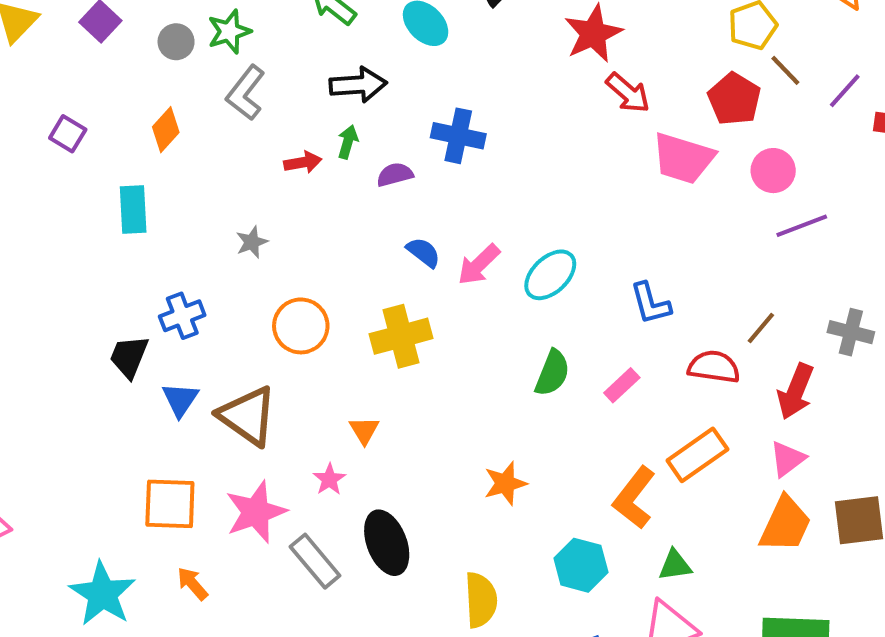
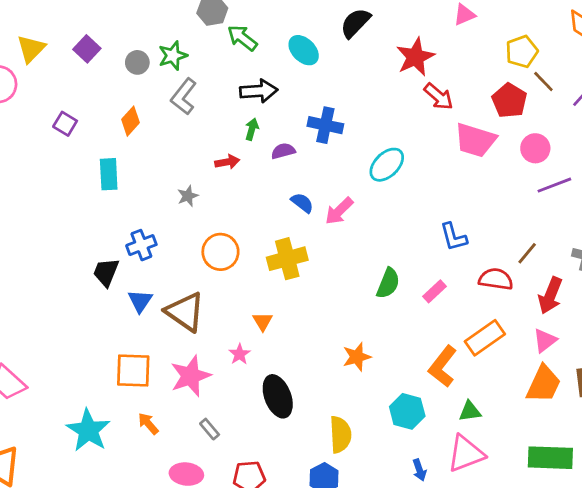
red arrow: (303, 162) -> (227, 162), moved
cyan ellipse: (550, 275) -> (387, 165), moved
gray rectangle: (315, 561) -> (210, 429), moved, size x0.6

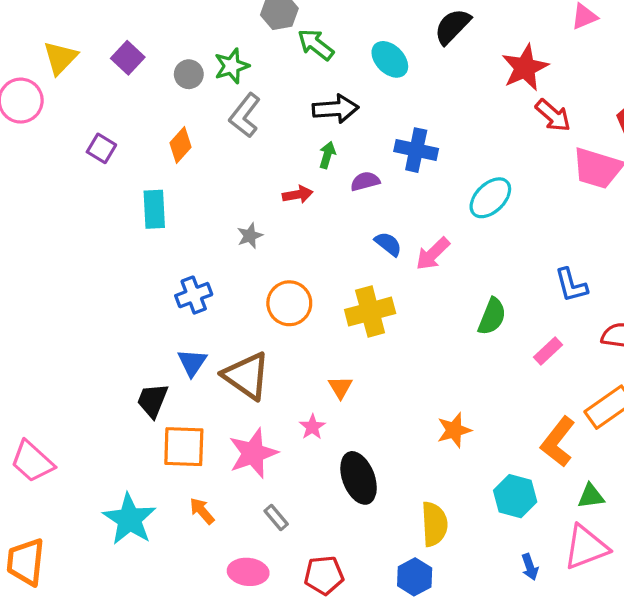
black trapezoid: (106, 272) -> (153, 401), moved
green semicircle: (388, 283) -> (492, 316), moved

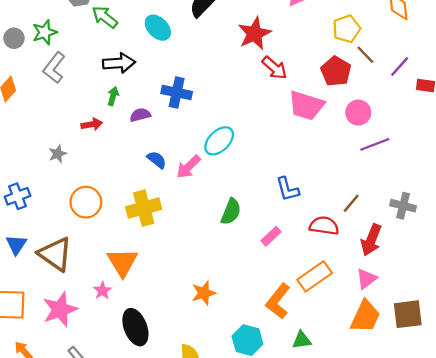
cyan ellipse: (490, 198) -> (219, 141), moved
orange triangle: (340, 387) -> (122, 262), size x1.8

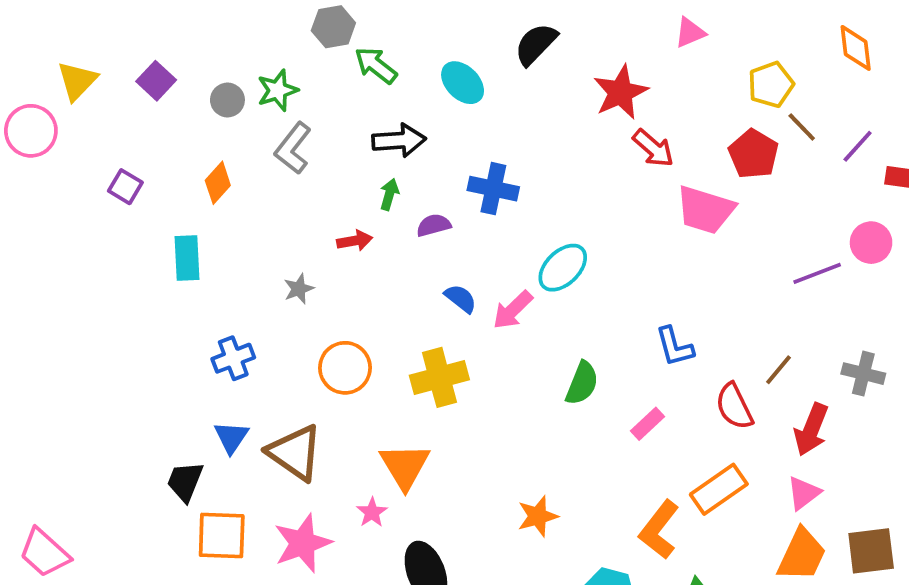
pink circle: (358, 113) -> (871, 243), moved
red semicircle: (324, 226) -> (734, 406), turned -124

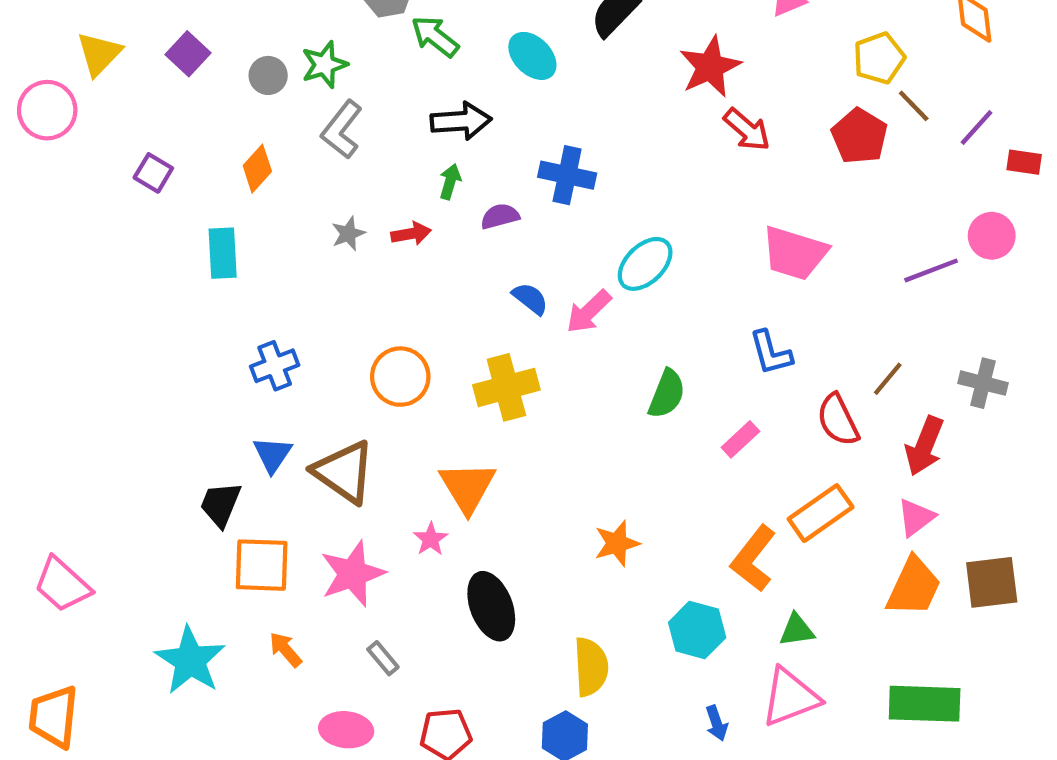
pink trapezoid: (705, 210) -> (795, 253), moved
gray star: (299, 289) -> (348, 234), moved

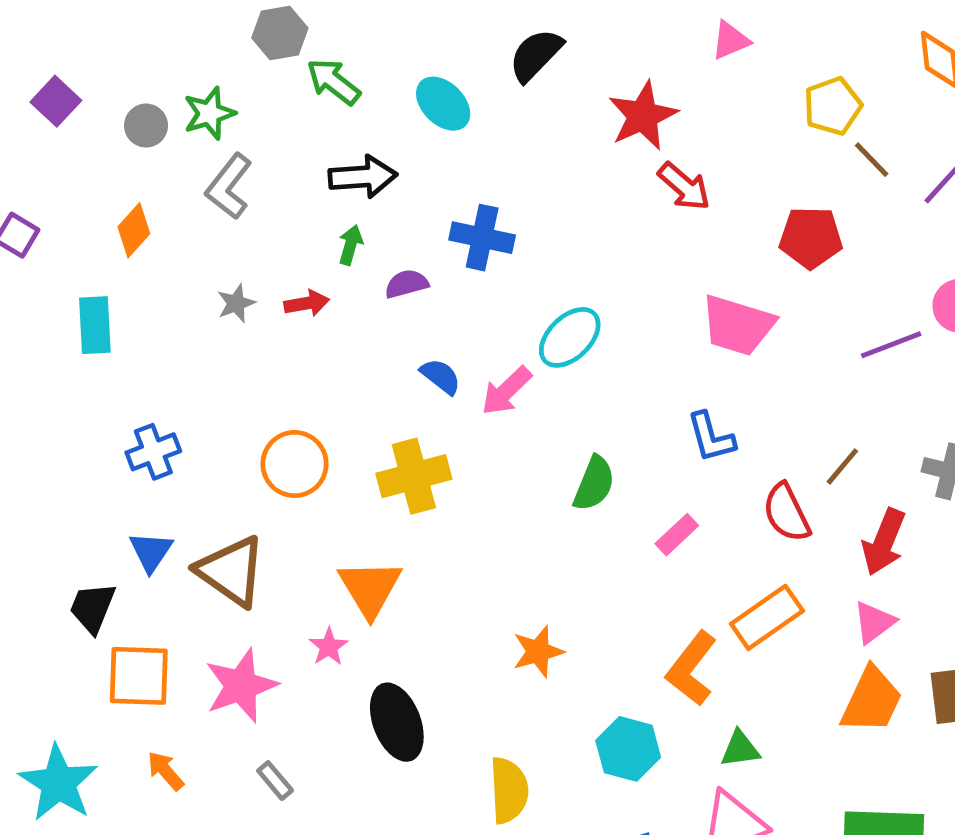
red pentagon: (860, 136) -> (811, 238), moved, turned -30

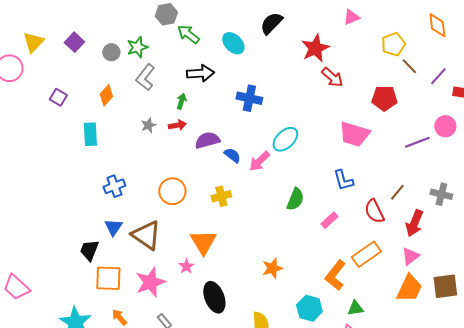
green arrow: (351, 245) -> (181, 101), moved
purple semicircle: (407, 284) -> (207, 140), moved, size x1.4
yellow cross: (414, 476) -> (221, 196), size x0.7

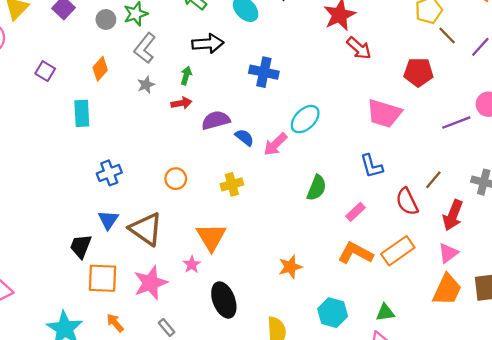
gray star: (148, 125) -> (146, 85), moved
orange circle: (172, 191) -> (176, 179), size x0.7
orange L-shape: (335, 275) -> (355, 253), moved, turned 80

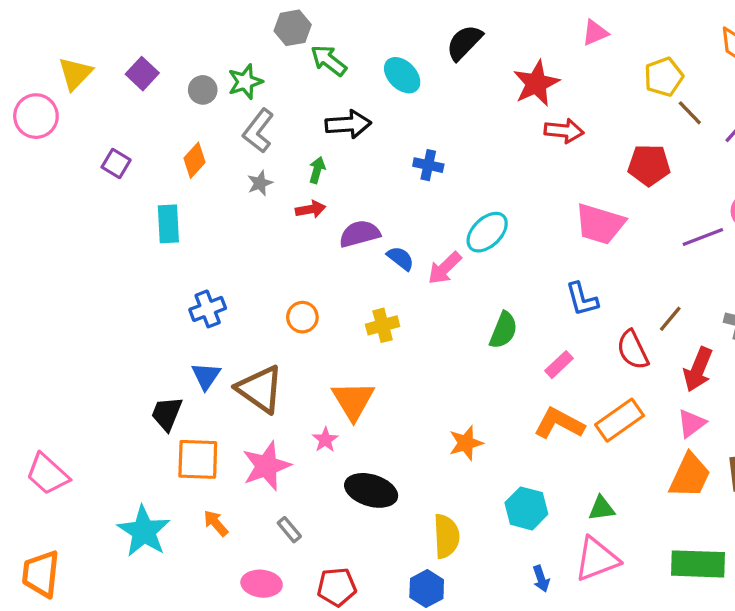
red arrow: (359, 48) -> (564, 131), turned -35
blue cross: (264, 72) -> (428, 165), size x0.7
black ellipse: (224, 300) -> (371, 490), turned -52

